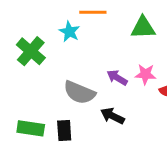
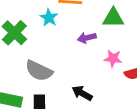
purple arrow: (117, 78) -> (87, 38), moved, turned -48
gray semicircle: (79, 92) -> (39, 71), moved

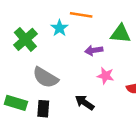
pink star: (113, 59) -> (105, 76), moved

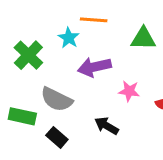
purple arrow: (94, 50) -> (94, 67), moved, size x1.5
green rectangle: (16, 103) -> (22, 116), moved
black rectangle: (43, 109) -> (57, 137), turned -49

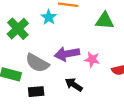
purple arrow: (94, 67) -> (67, 54), moved
black rectangle: (57, 137) -> (36, 92), turned -49

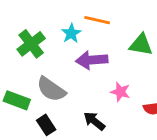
purple arrow: (67, 54) -> (92, 60), moved
black rectangle: (36, 92) -> (46, 125), turned 56

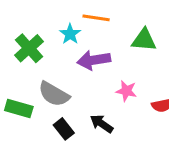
black rectangle: (46, 125) -> (64, 129), moved

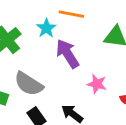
purple arrow: (94, 60) -> (67, 54), turned 64

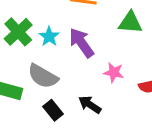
cyan star: (46, 28) -> (49, 37), moved

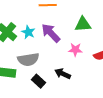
green triangle: (130, 22) -> (83, 24), moved
gray semicircle: (43, 76) -> (28, 59), turned -30

